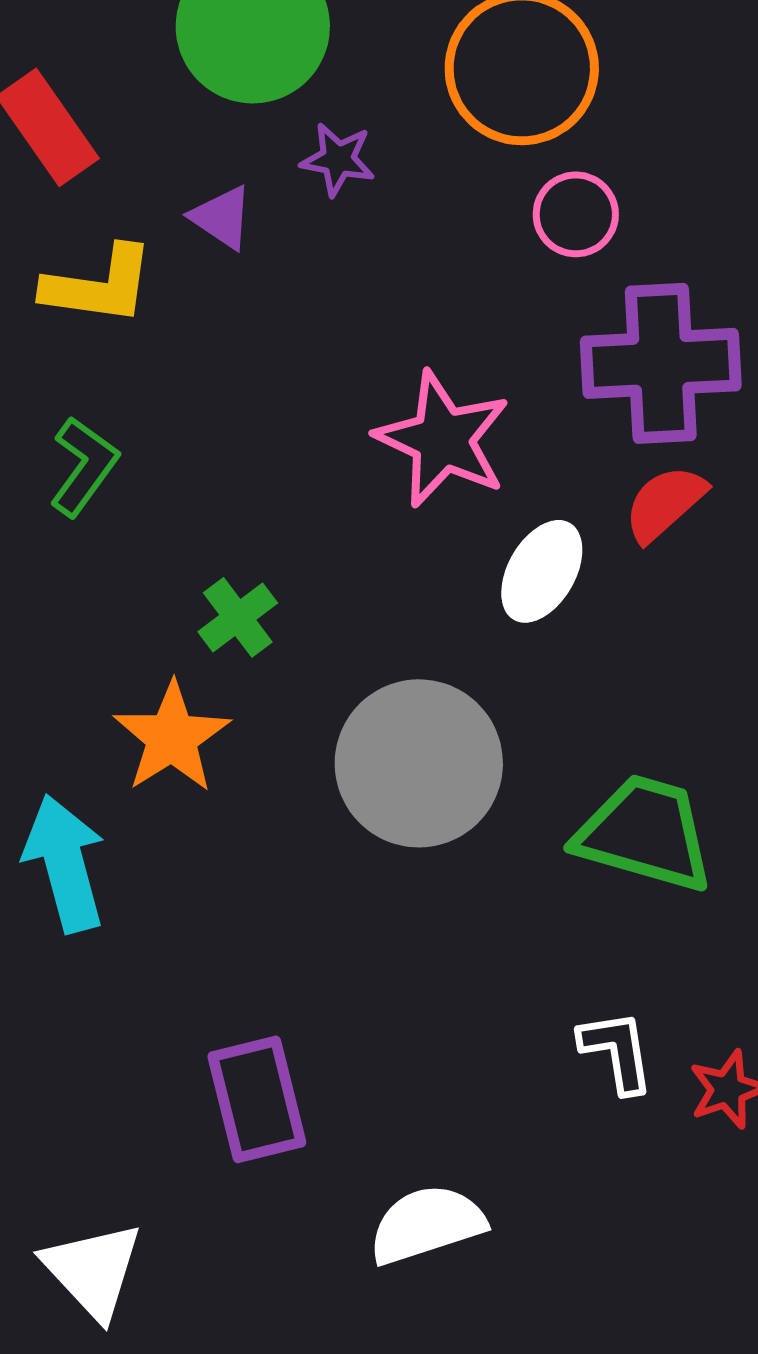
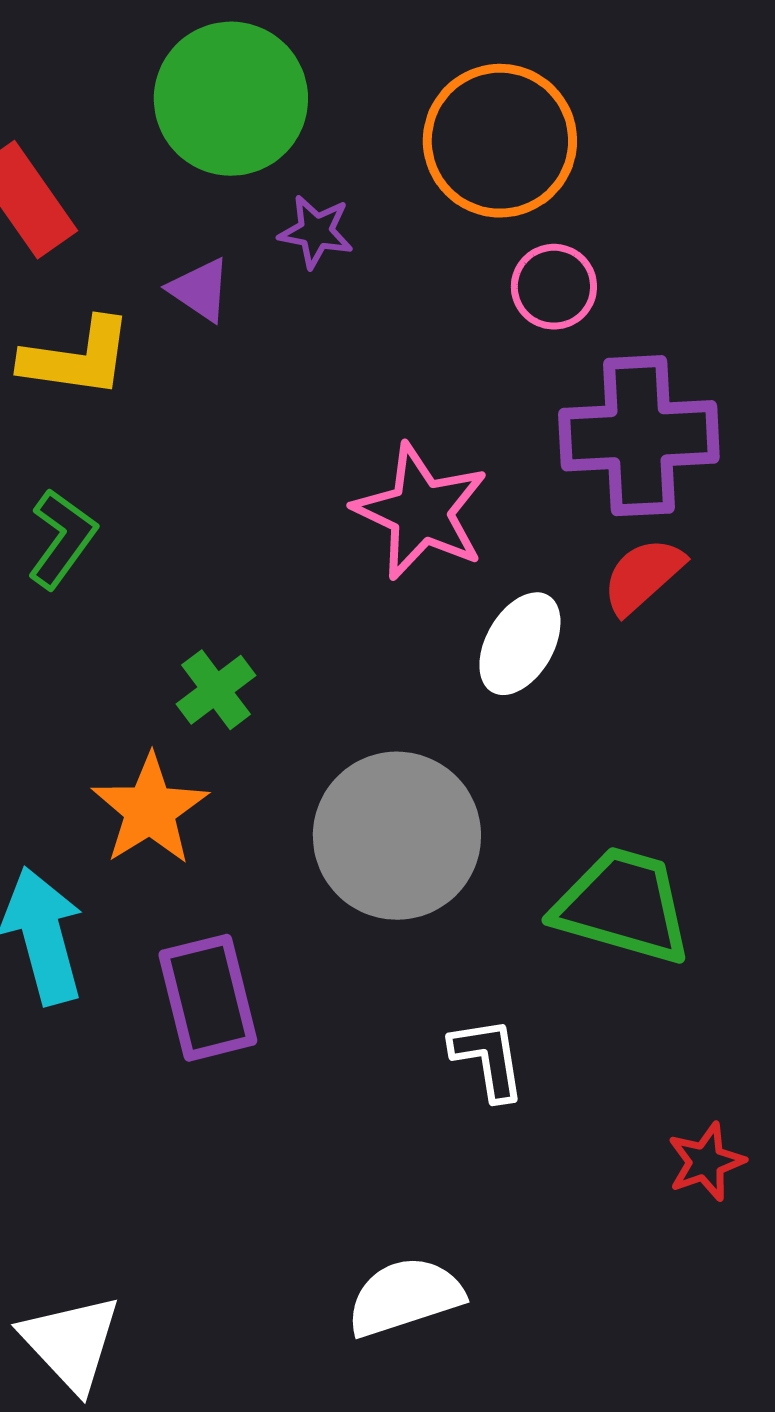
white L-shape: (617, 1051) -> (488, 1059), moved
purple rectangle: (257, 1099) -> (208, 998), moved

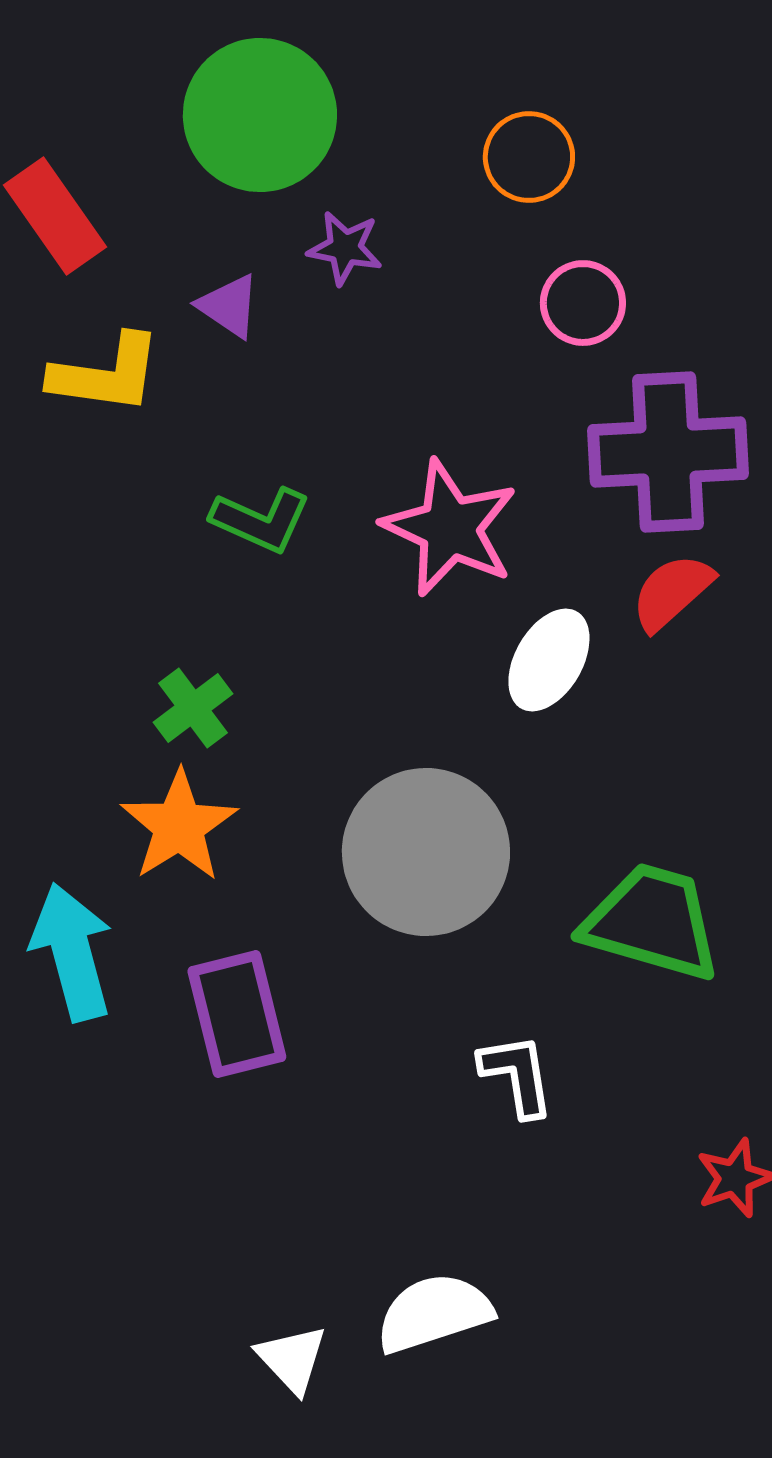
orange circle: (500, 141) -> (529, 157), size x0.6
green L-shape: (62, 539) -> (261, 520), moved, turned 78
green cross: (216, 690) -> (193, 708), moved
white triangle: (71, 1343) -> (292, 1359), moved, size x0.7

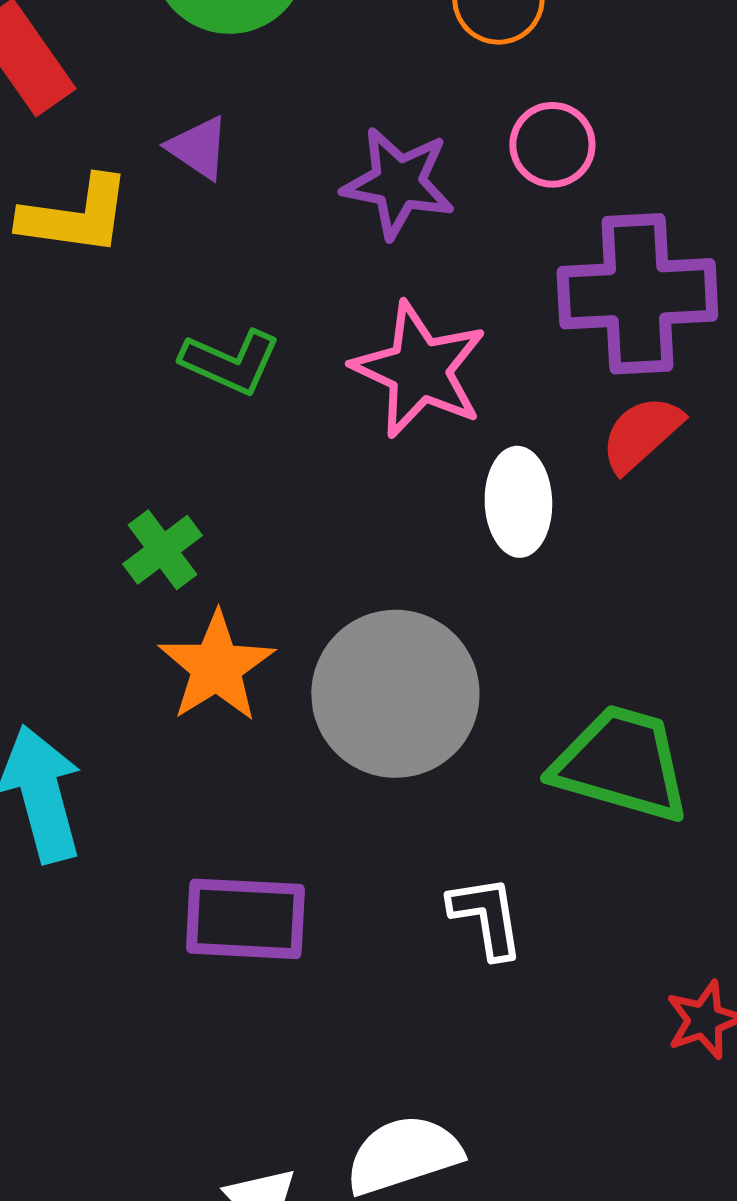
purple star: (345, 248) -> (398, 183), moved, size x1.5
white ellipse: (549, 660) -> (518, 502), turned -32
orange star: (179, 826) -> (216, 667), moved
purple rectangle: (237, 1014) -> (245, 919), moved, turned -73

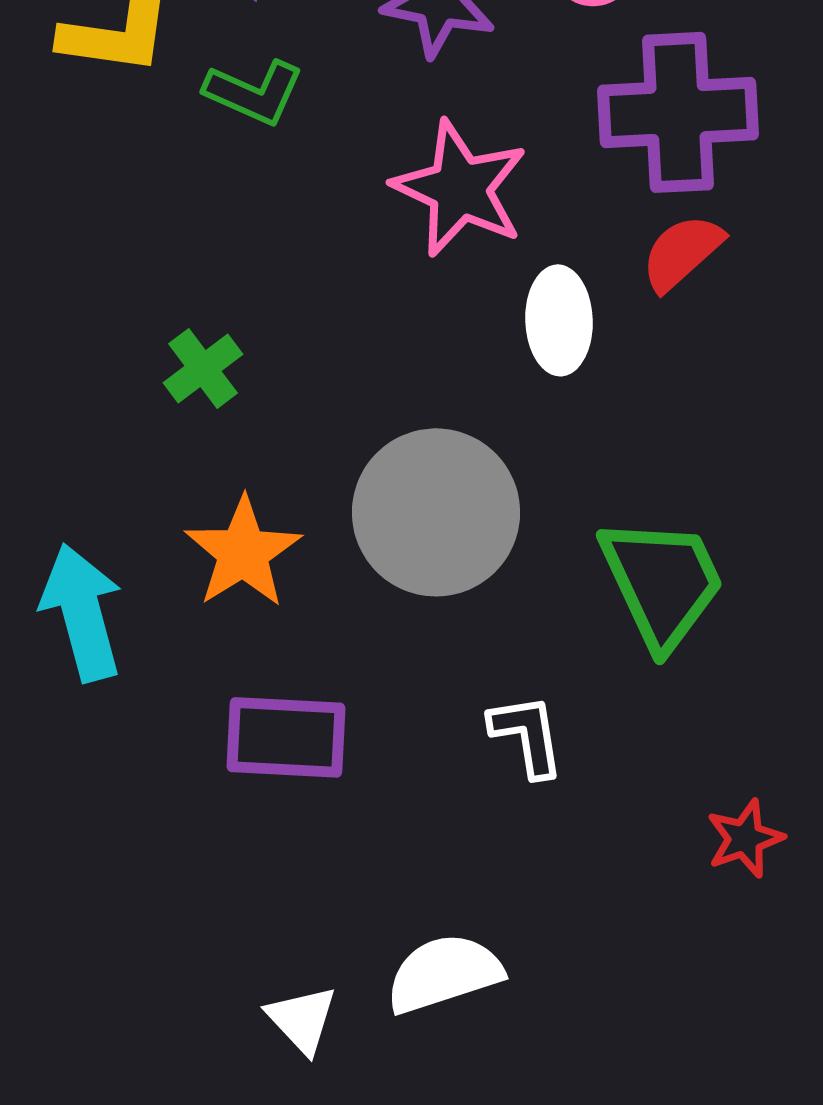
green L-shape: (230, 362) -> (254, 92), moved
orange star: (216, 667) -> (243, 552), moved
green trapezoid: (621, 764) -> (662, 582), turned 49

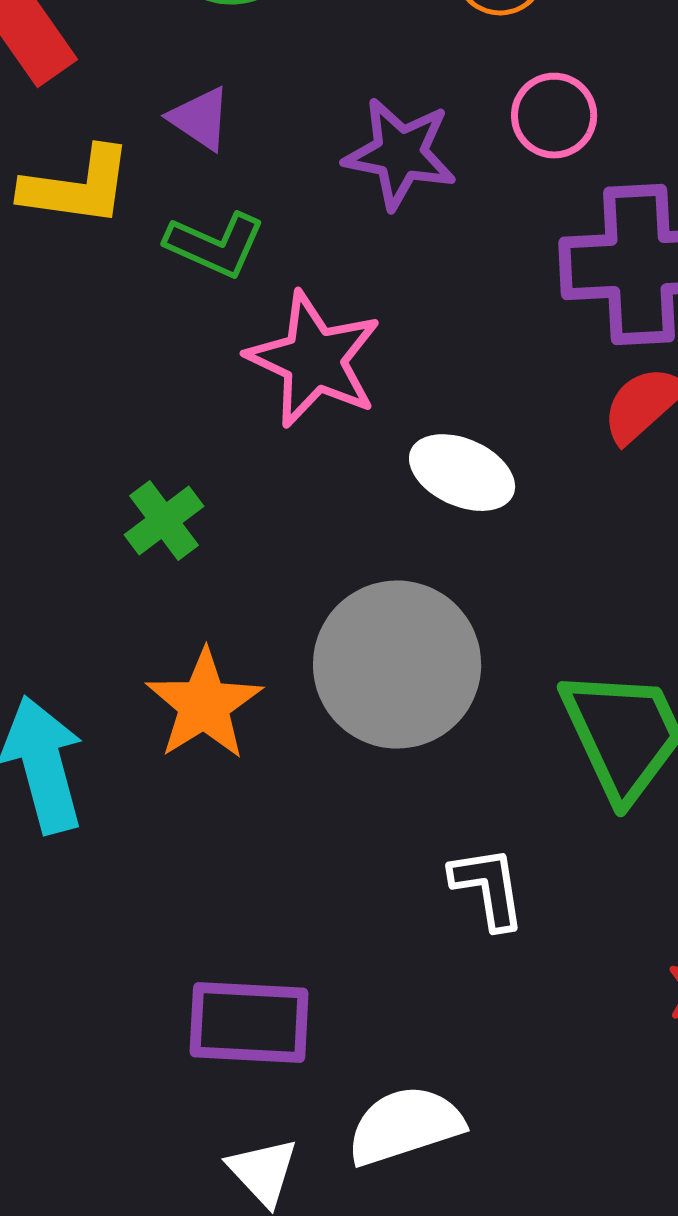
pink star: (460, 188) -> (314, 360), moved
white ellipse: (559, 320) -> (462, 473), moved, turned -64
purple rectangle: (286, 737) -> (249, 1023), moved

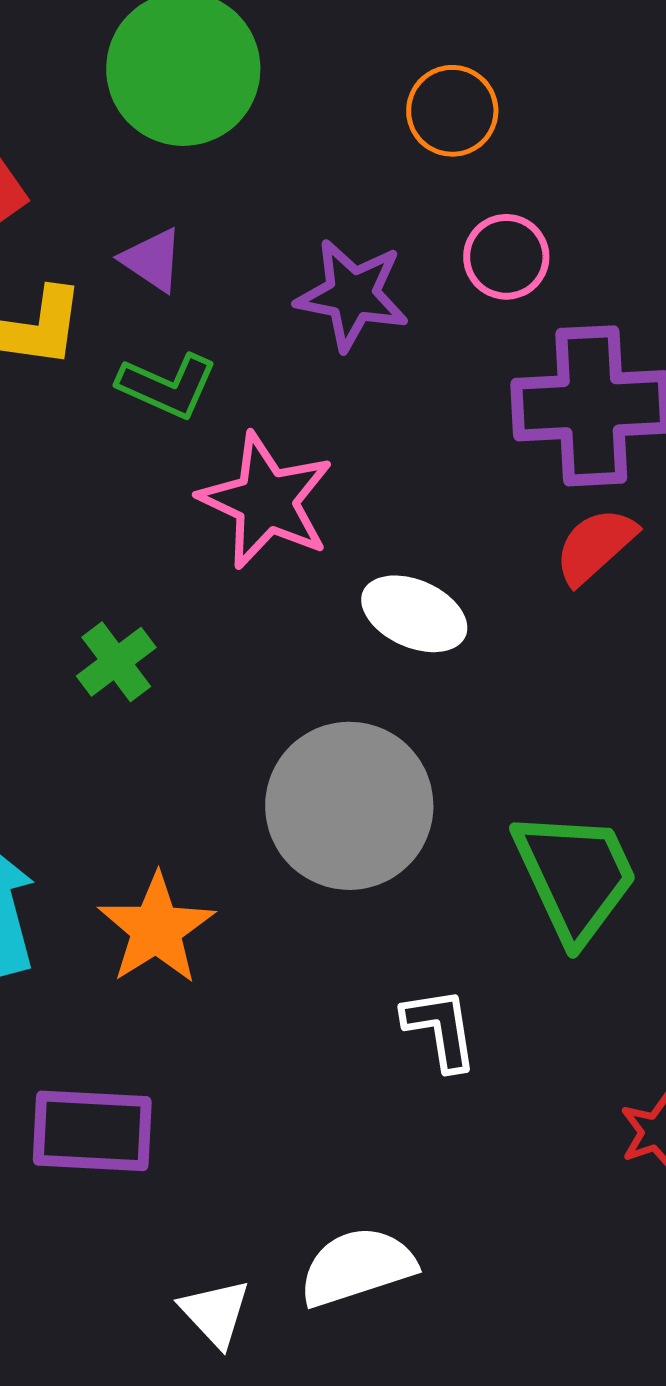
orange star: (204, 705) -> (156, 929), moved
purple rectangle: (249, 1023) -> (92, 1131), moved

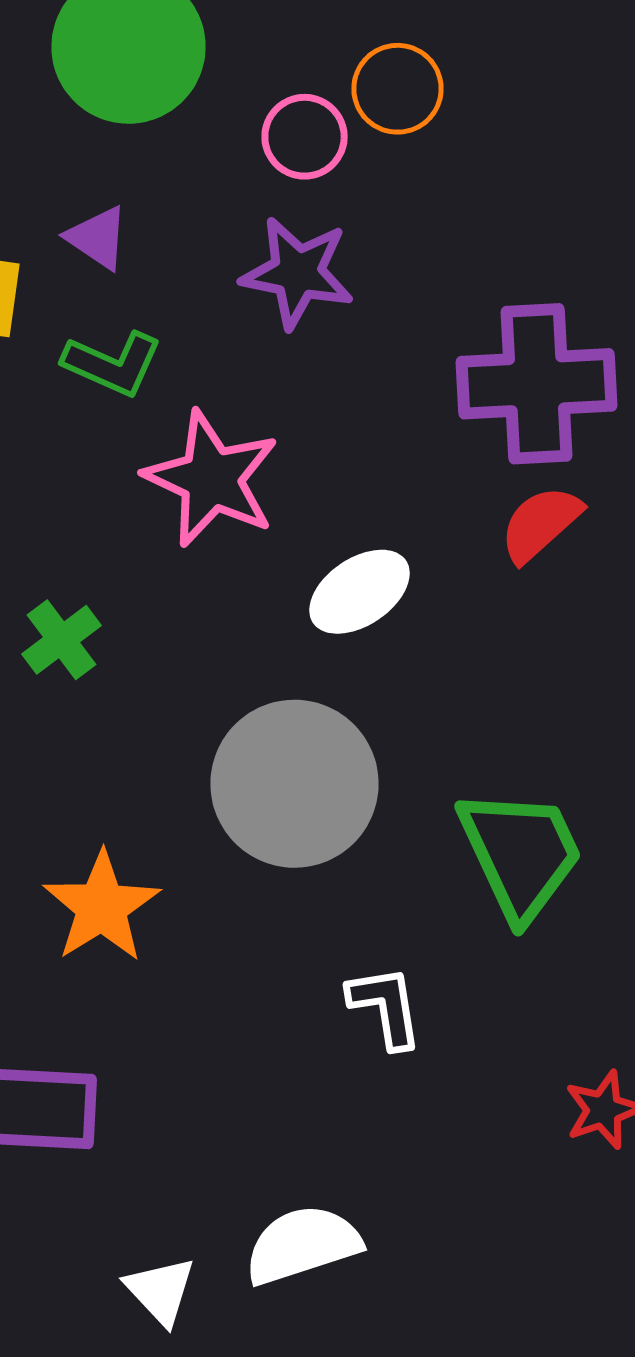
pink circle: (506, 257) -> (304, 137), moved
white ellipse: (414, 614) -> (360, 592), turned -58

